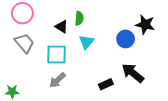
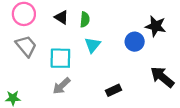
black triangle: (62, 27) -> (62, 17), moved
black arrow: (133, 73) -> (162, 77), moved

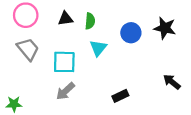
black triangle: (62, 17) -> (65, 19), turned -40
blue circle: (135, 42) -> (131, 33), moved
black arrow: (162, 77) -> (172, 82), size x0.7

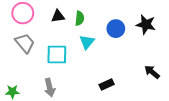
gray arrow: (65, 91) -> (50, 88), moved, turned -60

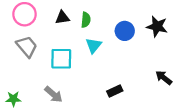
gray arrow: (50, 88) -> (53, 94), turned -36

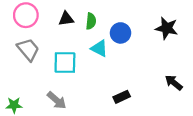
blue circle: (125, 31) -> (121, 33), moved
cyan triangle: (94, 45) -> (99, 48), turned -42

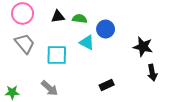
green semicircle: (91, 21) -> (80, 19), turned -88
black star: (167, 28) -> (143, 47), moved
black arrow: (174, 83) -> (152, 73), turned -140

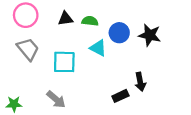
black star: (143, 47) -> (150, 35), moved
black arrow: (152, 73) -> (140, 82), moved

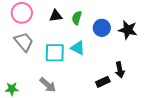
green semicircle: (90, 21) -> (77, 18), turned -80
cyan triangle: (98, 48) -> (78, 48), moved

